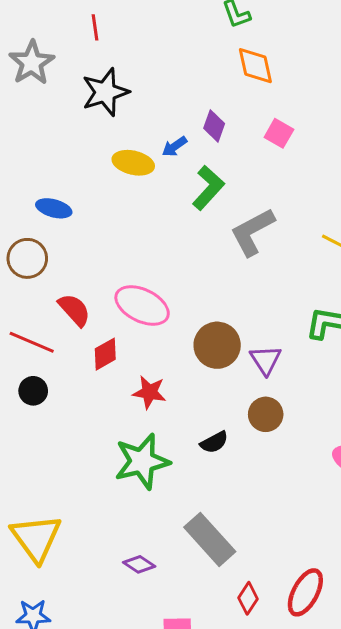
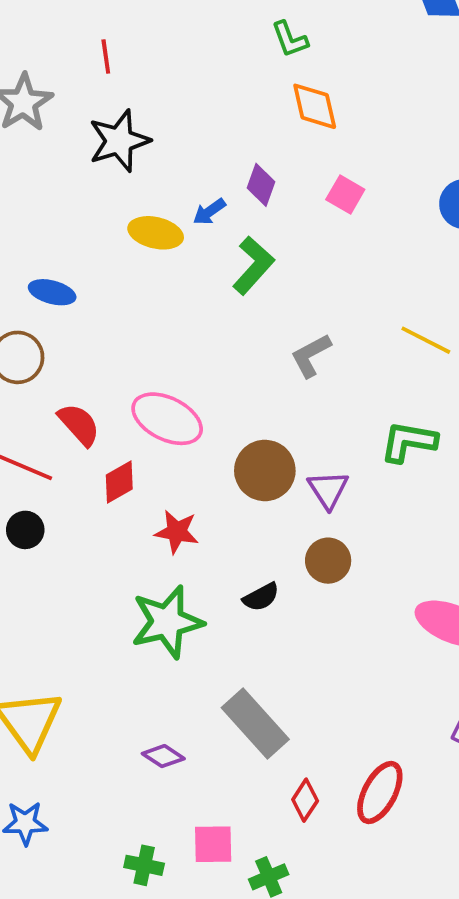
gray L-shape: (252, 232) -> (311, 355), moved, size x0.7

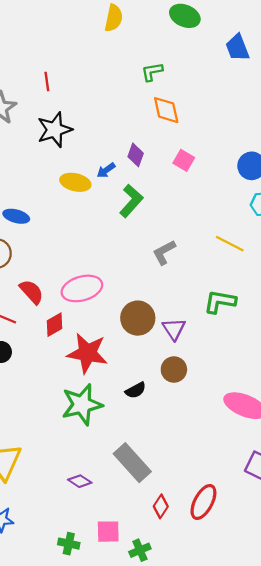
green L-shape: (290, 39) -> (152, 72), turned 100
pink ellipse: (167, 419) -> (82, 288), turned -42
red star: (177, 532) -> (87, 353), size x1.6

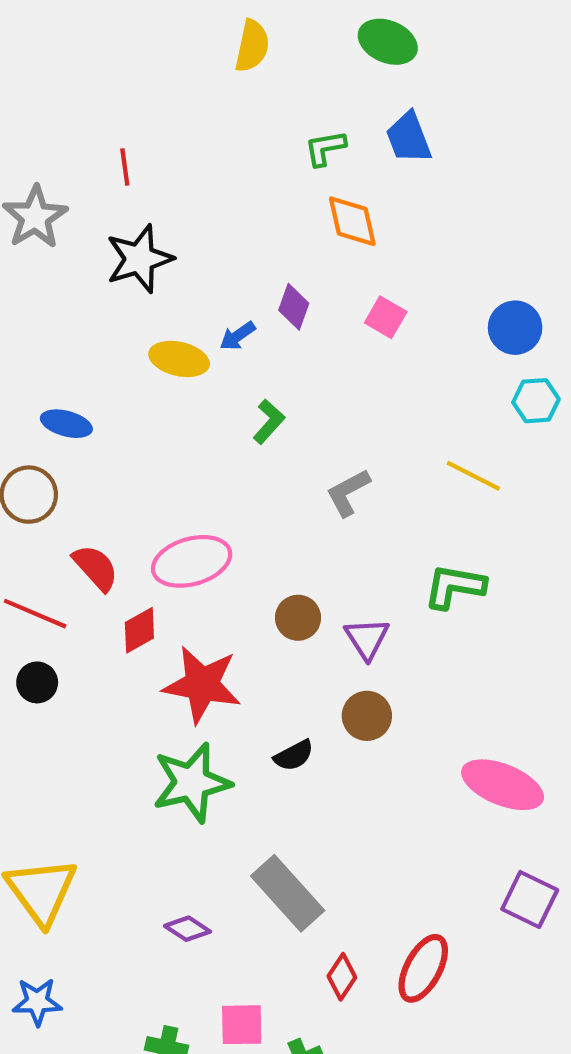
blue trapezoid: (237, 48) -> (409, 138), moved
green L-shape: (131, 201) -> (269, 422), moved, size x0.7
brown circle: (138, 318) -> (298, 618), size x0.7

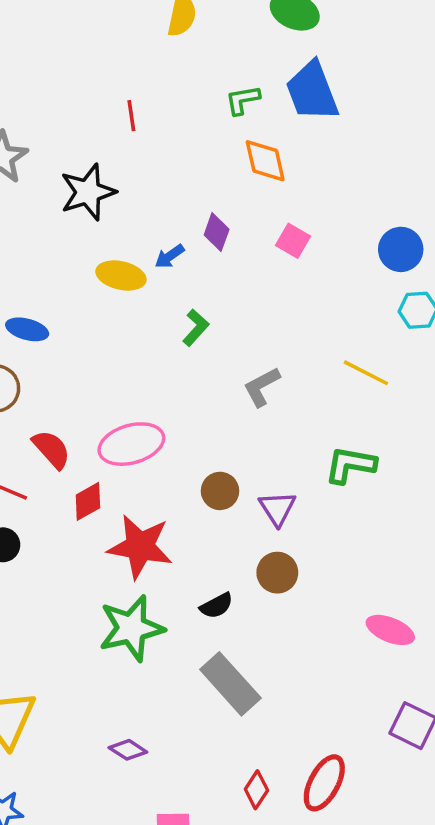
blue trapezoid: (409, 138) -> (312, 91), size x1.4
red line: (125, 167) -> (131, 116), moved
pink ellipse: (503, 785) -> (390, 630), size x0.7
gray rectangle: (288, 893) -> (230, 684), moved

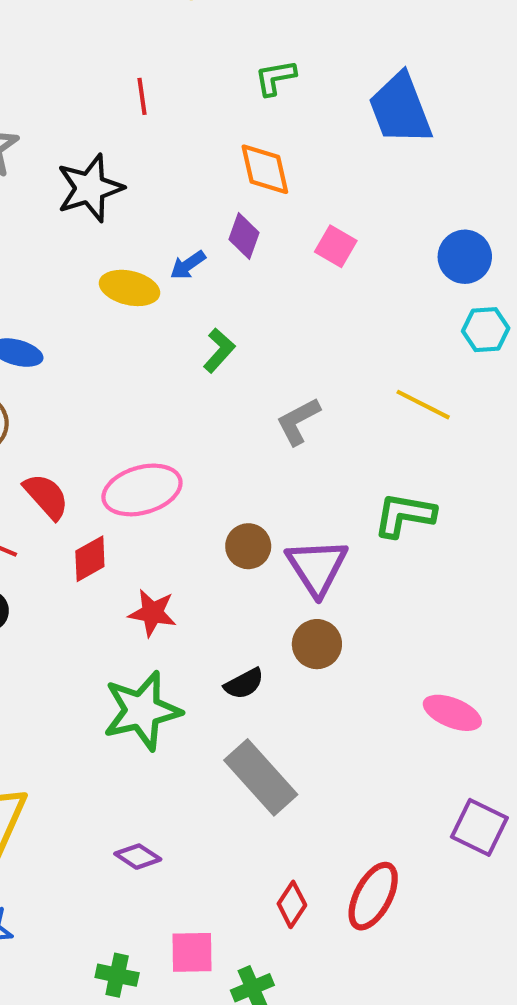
blue trapezoid: (312, 91) -> (400, 109), moved
orange diamond: (265, 161) -> (265, 169), moved
purple triangle: (277, 508) -> (317, 567), size x1.4
red star: (140, 547) -> (152, 613), size x0.6

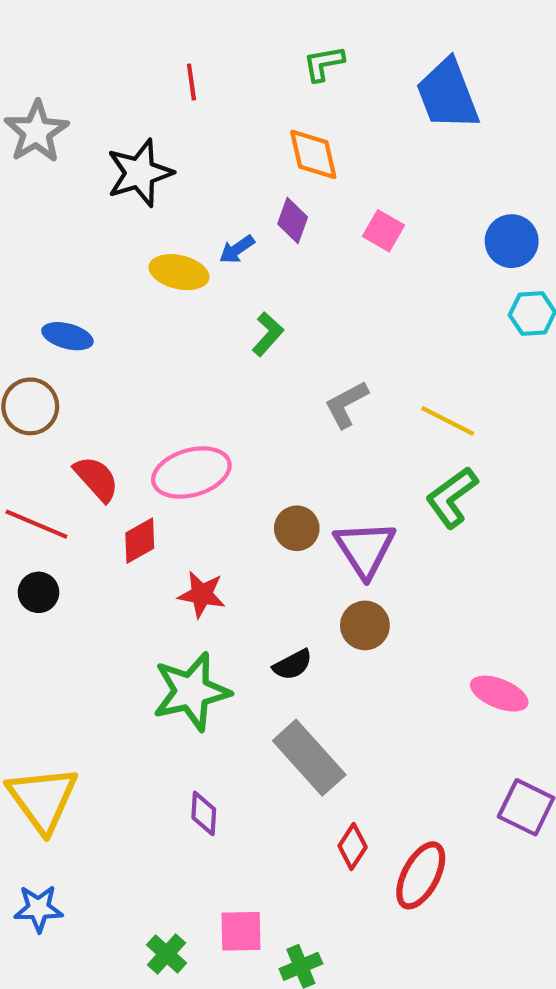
yellow line: (423, 405) -> (448, 421), moved
green L-shape: (404, 515) -> (452, 497), turned -46
purple diamond: (138, 857) -> (204, 813), moved, turned 60
red diamond: (292, 904) -> (353, 846), moved
green cross: (117, 975) -> (167, 954), turned 30

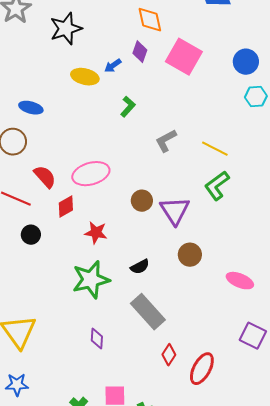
pink square: (384, 231) -> (184, 57), size x1.8
black circle: (38, 592) -> (31, 235), moved
brown circle: (365, 625) -> (190, 255), moved

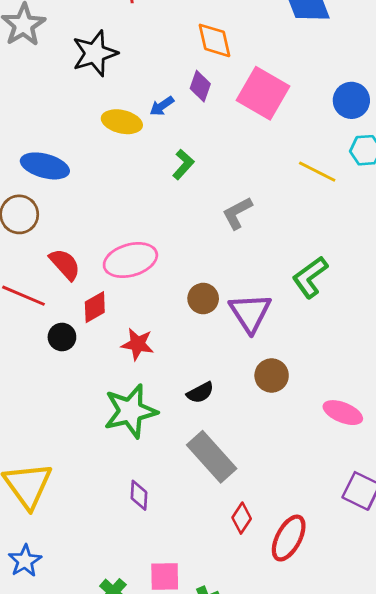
blue ellipse: (31, 108) -> (45, 166), size x1.4
yellow line: (215, 149) -> (317, 172), moved
black circle: (31, 235) -> (62, 337), moved
blue star: (17, 385) -> (25, 561), turned -30

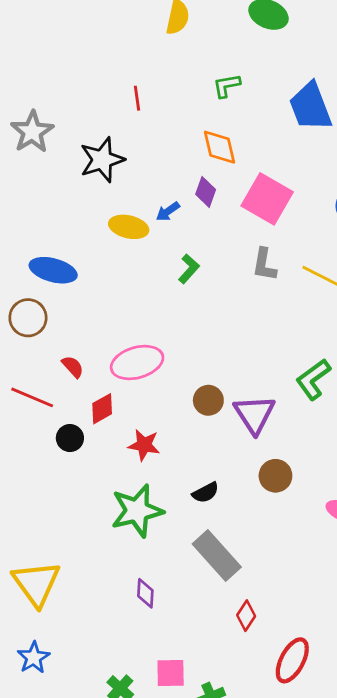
gray L-shape: (237, 213) -> (264, 265), moved, turned -52
red semicircle: (65, 264) -> (73, 367), size x0.7
red ellipse: (289, 538) -> (292, 660), moved

